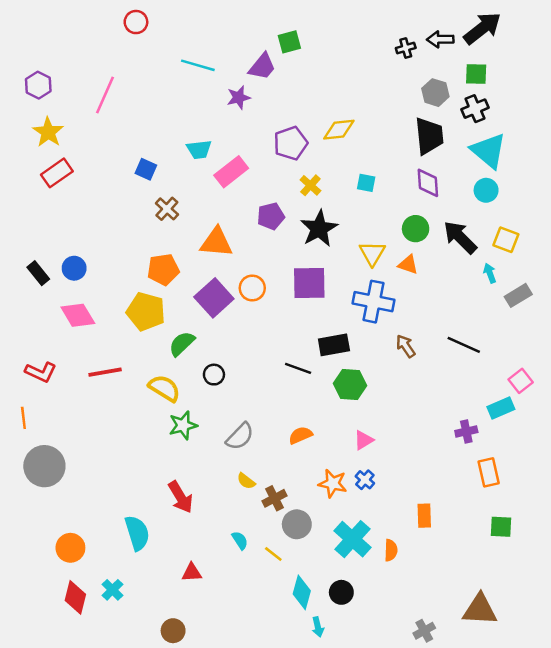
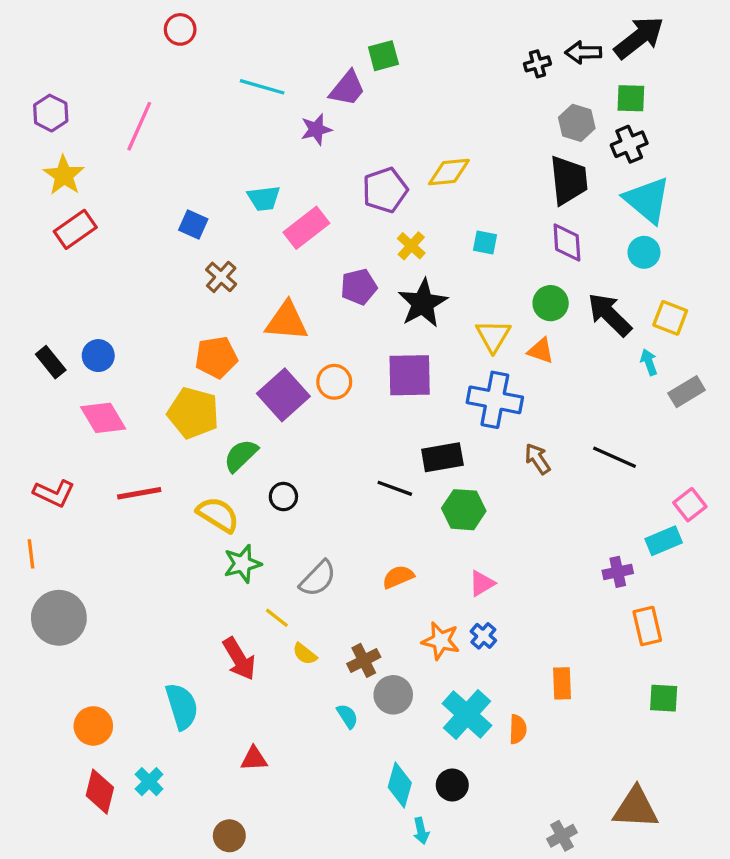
yellow semicircle: (246, 481) -> (305, 654), moved
cyan semicircle: (240, 540) -> (347, 716), moved
yellow line: (273, 554) -> (277, 618), moved

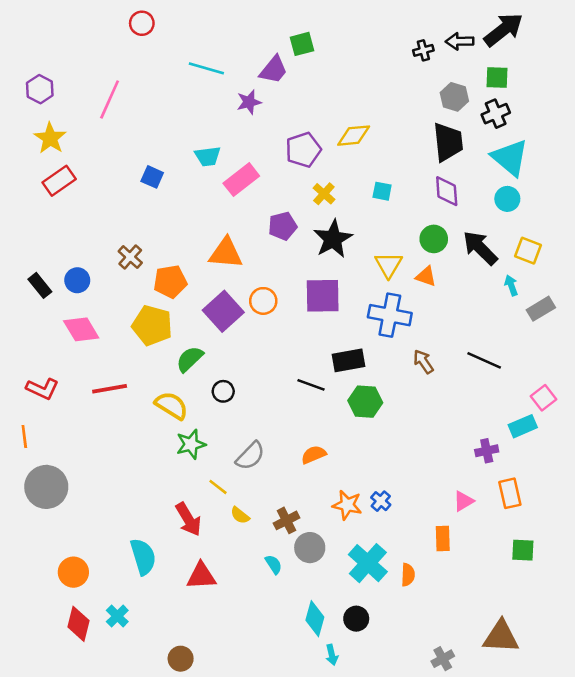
brown cross: (221, 277) -> (130, 257), moved
pink triangle: (482, 583) -> (463, 501), moved
red triangle: (254, 759) -> (201, 576), moved, size x1.4

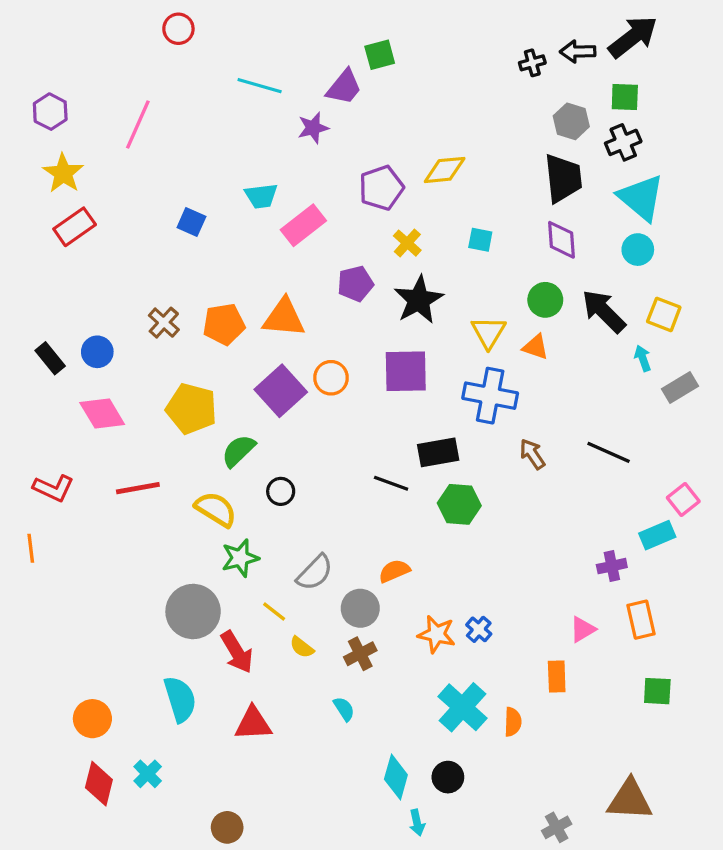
orange pentagon: (170, 282) -> (224, 324), moved
gray circle: (46, 487) -> (193, 612), moved
gray circle: (310, 548) -> (360, 608), moved

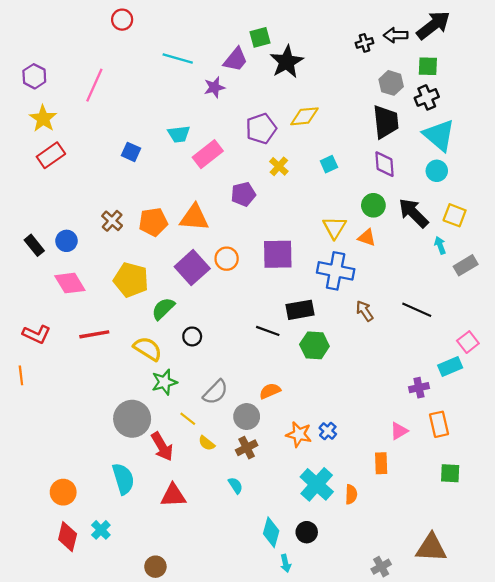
cyan square: (480, 240) -> (329, 164), turned -36
black star: (419, 300) -> (287, 62), moved

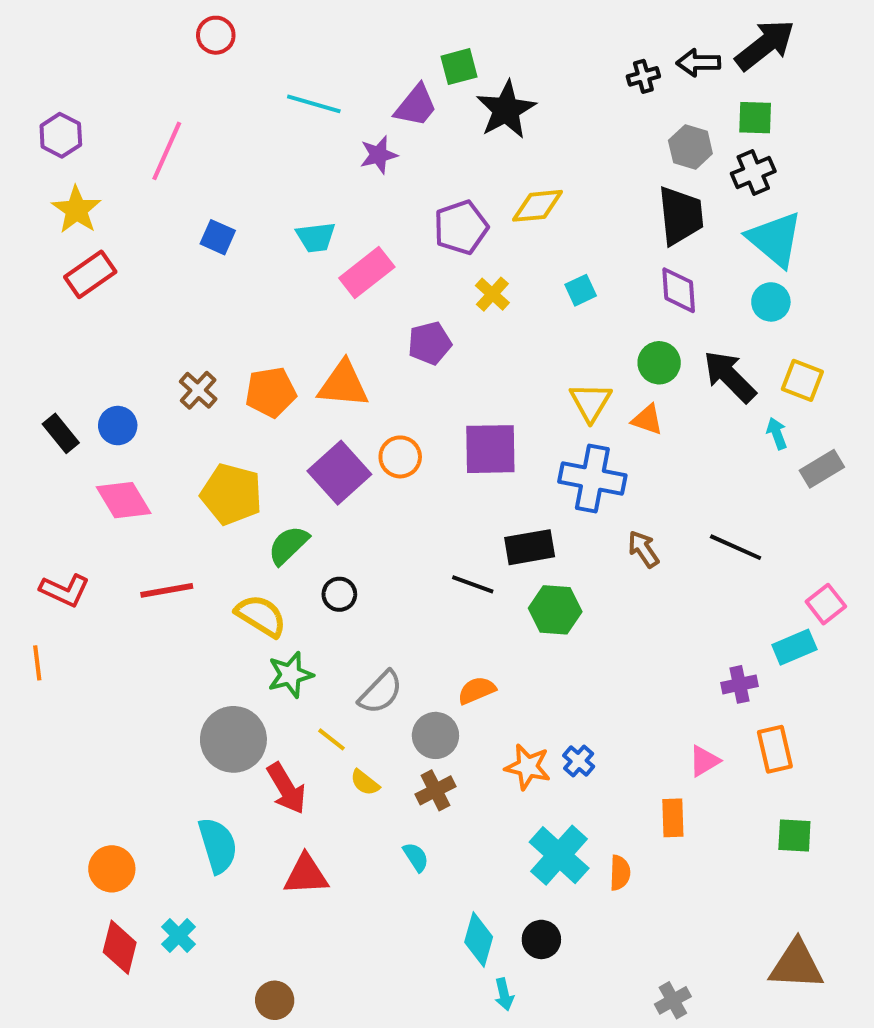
blue square: (131, 152) -> (218, 237), moved
brown triangle: (431, 548) -> (796, 965), moved

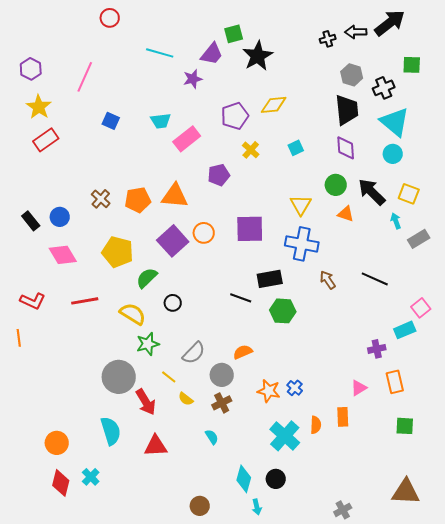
green square: (755, 118) -> (412, 65), moved
orange triangle: (647, 420) -> (346, 214), moved
orange semicircle: (620, 873) -> (316, 425), moved
brown circle: (275, 1000) -> (200, 506), moved

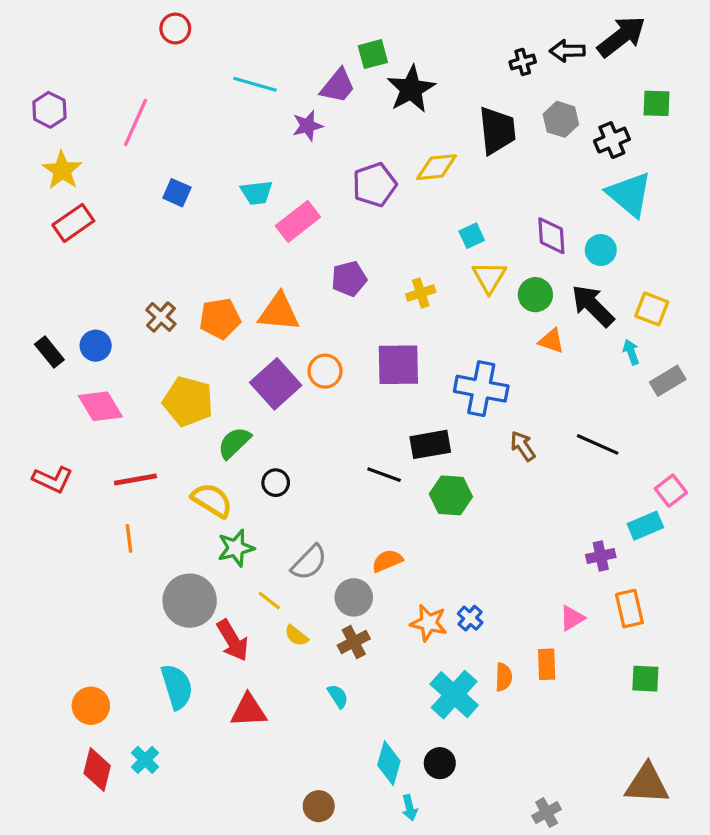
black trapezoid: (347, 110) -> (497, 131), moved
yellow cross: (251, 150) -> (421, 293), moved, turned 30
cyan circle: (393, 154) -> (601, 250), moved
yellow triangle: (301, 205) -> (489, 277), moved
orange line: (19, 338) -> (129, 538), moved

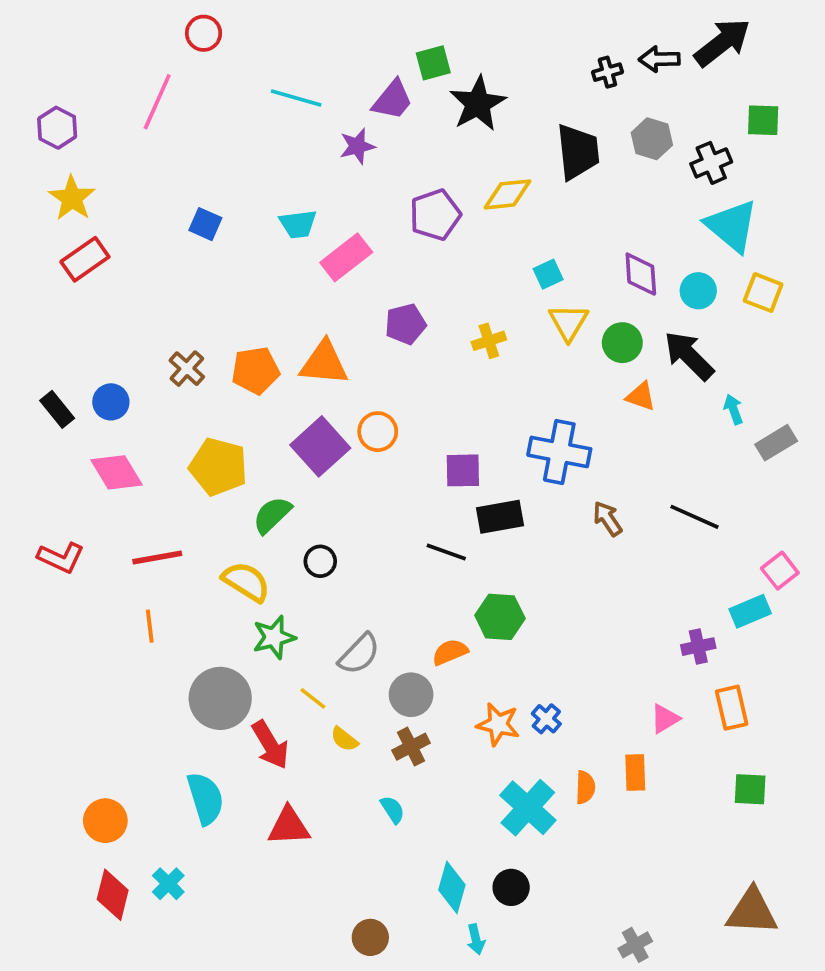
pink line: (135, 123) -> (157, 102), moved
yellow square: (652, 309) -> (763, 293), moved
purple square: (398, 365) -> (463, 470), moved, size x0.7
green hexagon: (451, 495) -> (500, 617), moved

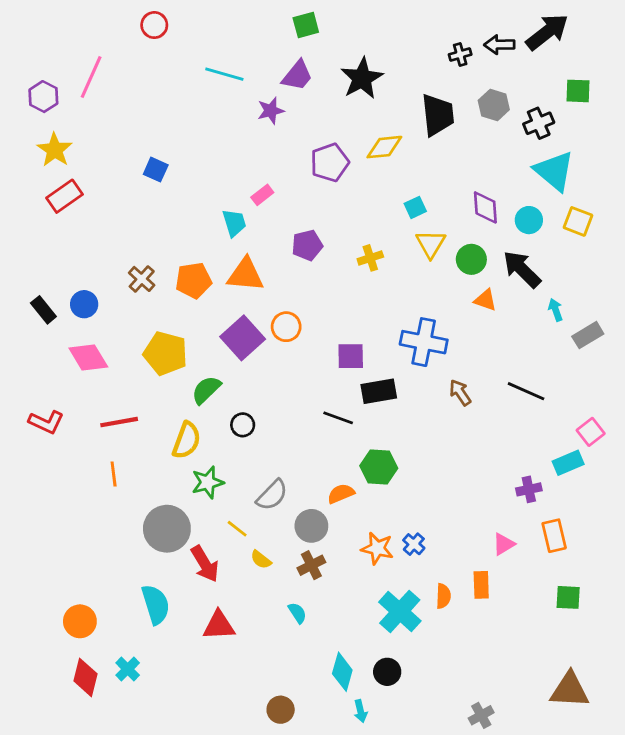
green square: (433, 63) -> (306, 25), moved
pink line: (157, 102) -> (91, 77), moved
cyan trapezoid: (298, 224) -> (234, 223), moved, turned -100
pink rectangle: (346, 257) -> (262, 195), size x0.6
yellow semicircle: (246, 582) -> (187, 440), turned 78

